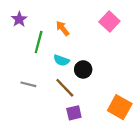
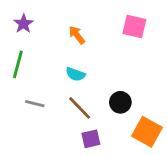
pink square: (109, 21) -> (134, 26), turned -30
green line: (39, 42) -> (18, 64), moved
black circle: (83, 69) -> (120, 102), moved

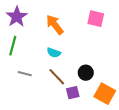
purple star: (23, 24) -> (17, 17), size x1.5
orange arrow: (77, 35) -> (55, 25), size x1.5
purple square: (91, 139) -> (73, 93), moved

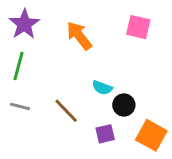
cyan semicircle: (54, 53) -> (102, 88), moved
gray line: (25, 74) -> (20, 106), moved
brown line: (57, 77) -> (66, 111), moved

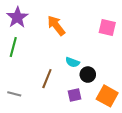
pink square: (138, 27) -> (107, 28), moved
gray line: (20, 106) -> (14, 94), moved
brown line: (66, 111) -> (47, 79), turned 66

